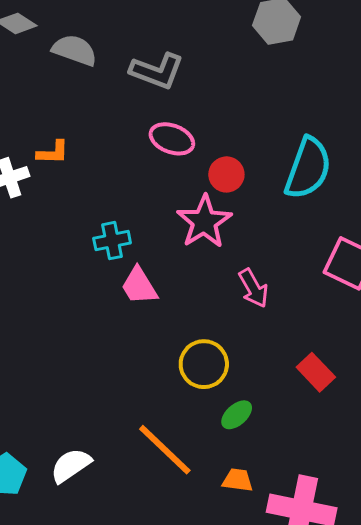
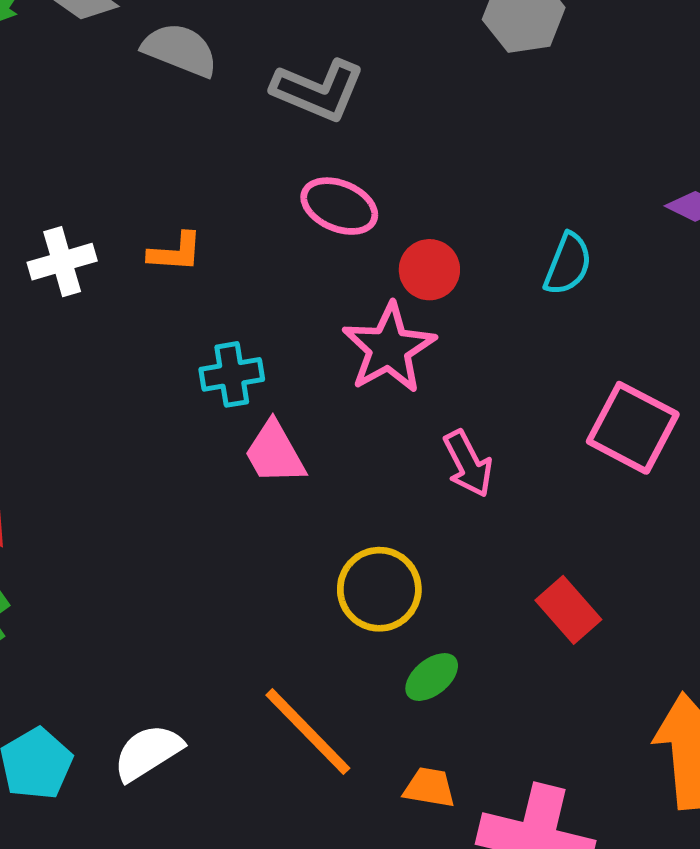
orange L-shape: (53, 153) -> (175, 252), moved
cyan semicircle: (308, 168) -> (568, 264), size x0.6

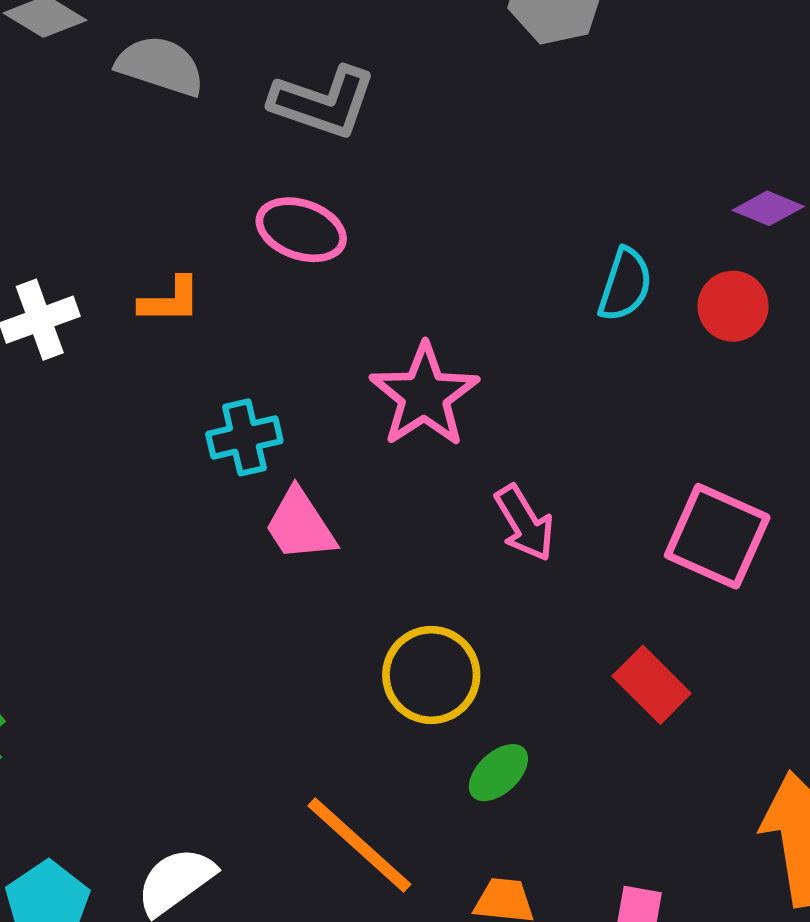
pink ellipse: (339, 206) -> (301, 230), moved
red circle: (429, 270) -> (733, 306), moved
pink square: (633, 428) -> (717, 536), moved

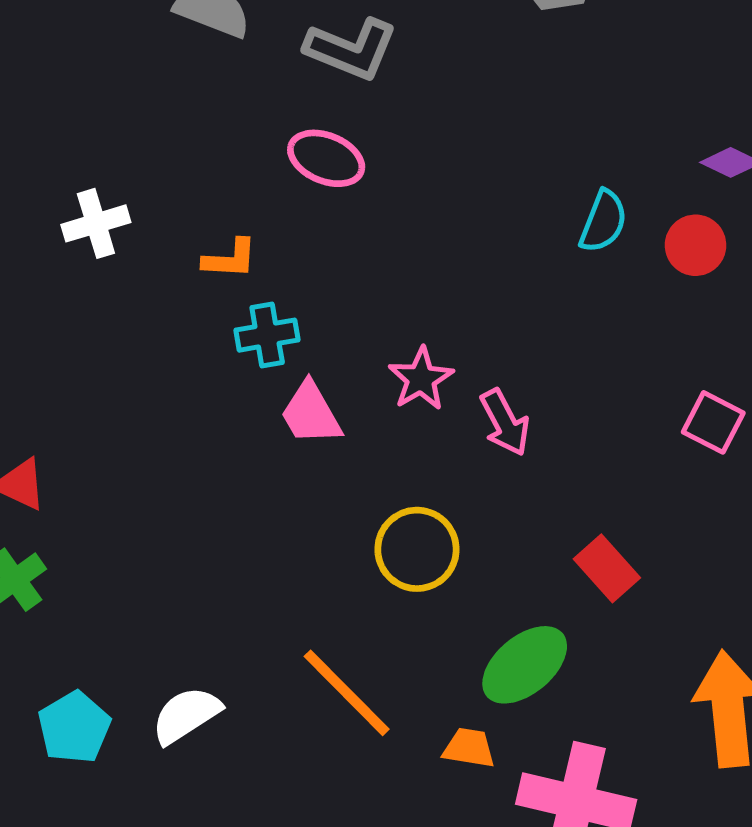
orange L-shape: (170, 300) -> (230, 259), moved
pink star: (424, 395) -> (421, 379), moved, size x0.7
pink square: (717, 536) -> (713, 422), moved, size x0.7
green ellipse: (498, 773) -> (525, 665), moved, size x1.6

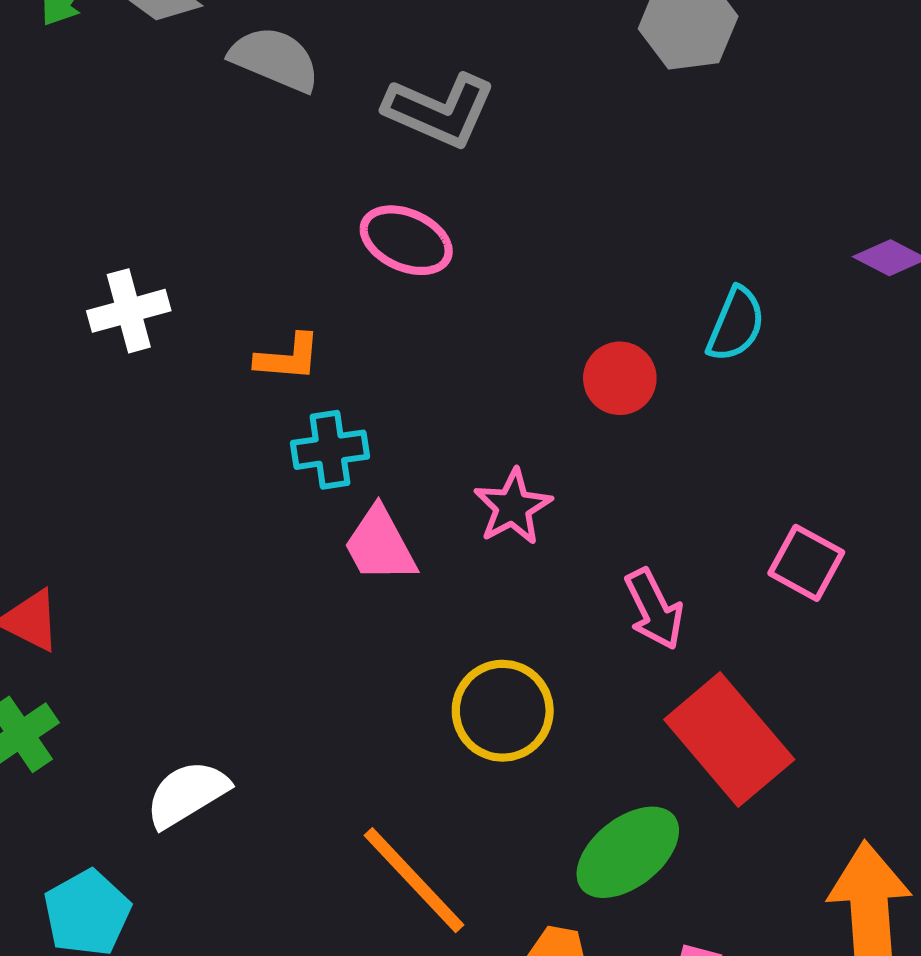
red circle: (696, 245) -> (620, 378), moved
pink square: (713, 422) -> (806, 563), moved
pink arrow: (505, 423) -> (654, 609), moved
red rectangle: (607, 568) -> (729, 739), size x1.6
white semicircle: (186, 715) -> (187, 794), moved

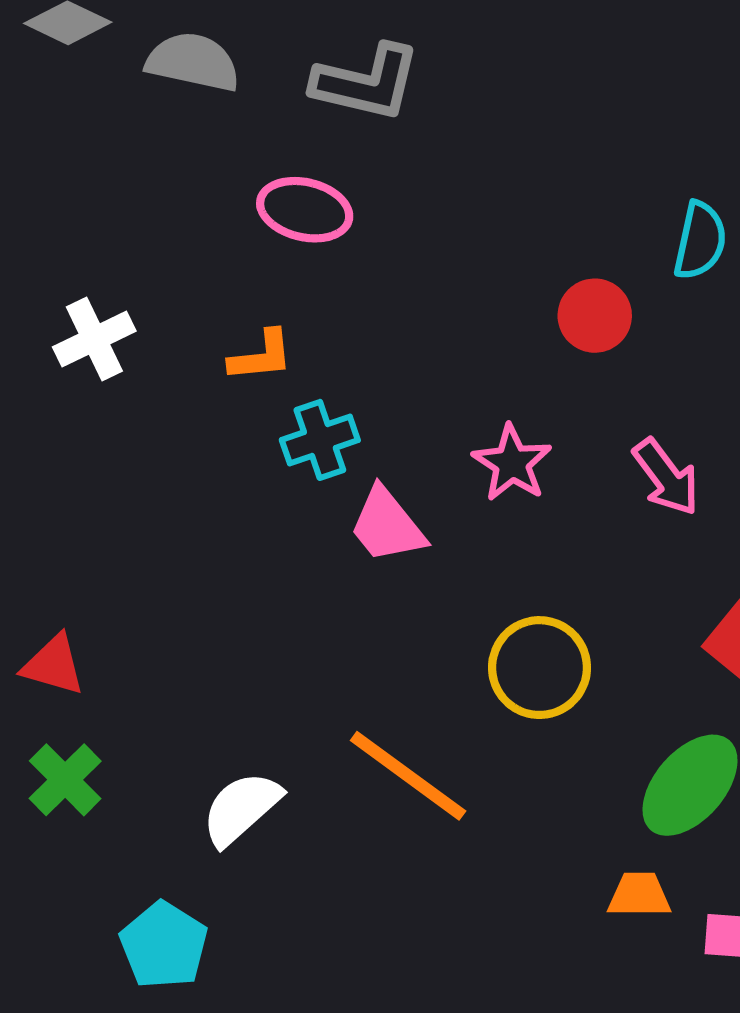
pink ellipse: (406, 240) -> (305, 210), moved
pink arrow: (654, 609) -> (666, 477), moved
orange line: (414, 880) -> (408, 776), moved

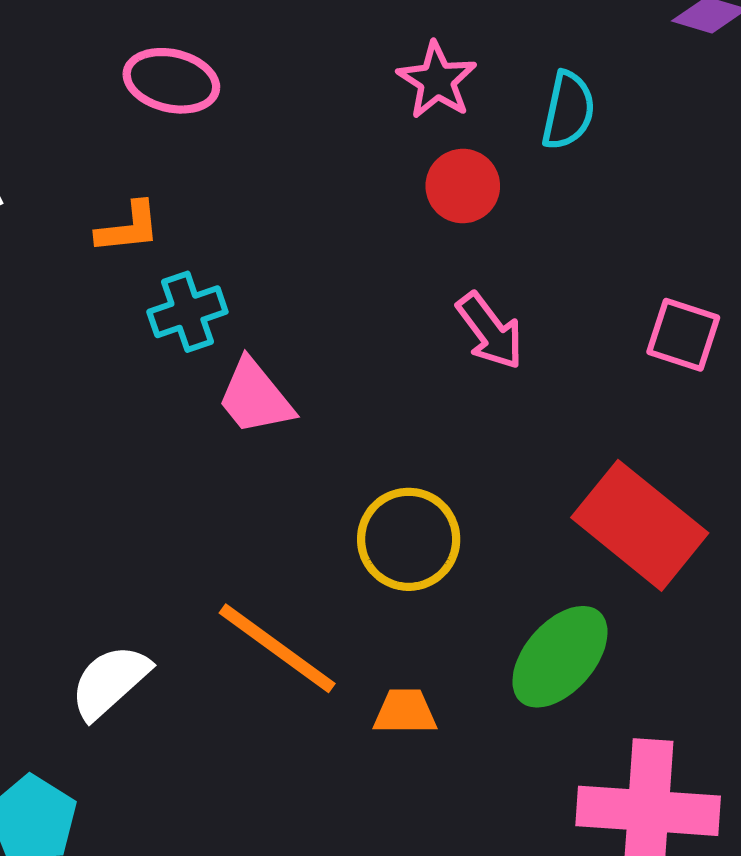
pink star: (512, 463) -> (437, 80), moved
pink arrow: (666, 477) -> (490, 331), moved
orange trapezoid: (639, 895) -> (405, 712), moved

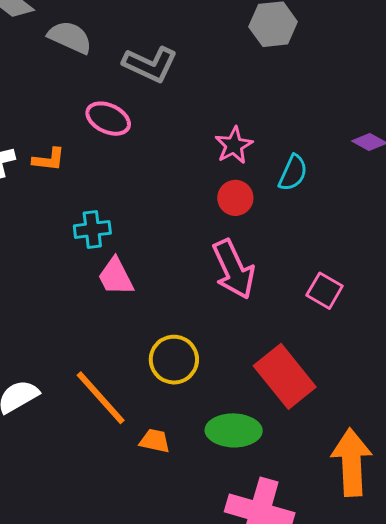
orange L-shape: (128, 228) -> (49, 160), moved
pink arrow: (490, 331) -> (234, 269), size x1.5
green ellipse: (560, 657) -> (234, 430), turned 38

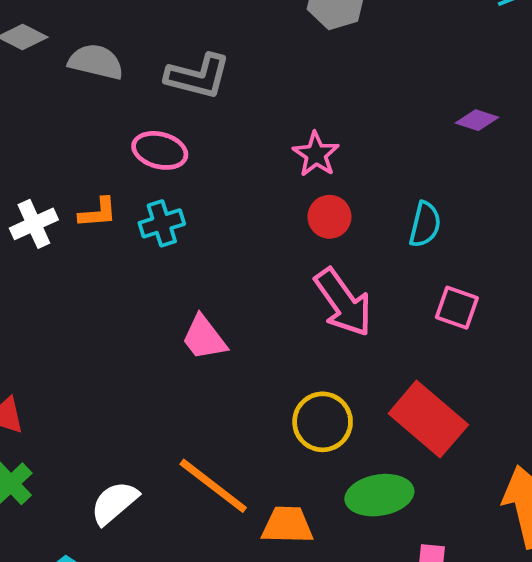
cyan semicircle: (293, 173) -> (425, 224), moved
cyan cross: (92, 229) -> (162, 223), moved
yellow circle: (174, 360) -> (323, 422), moved
orange trapezoid: (155, 441) -> (287, 525), size x1.4

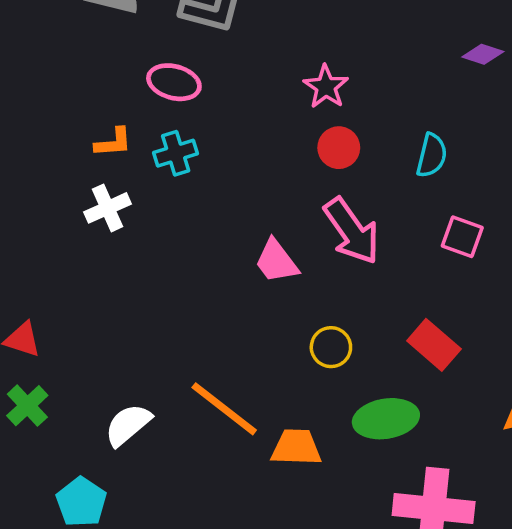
white cross: (34, 224) -> (108, 208), moved
pink trapezoid: (204, 338) -> (276, 261), moved
red rectangle: (428, 419) -> (434, 345), size x0.7
yellow circle: (323, 422) -> (331, 347), size x0.7

